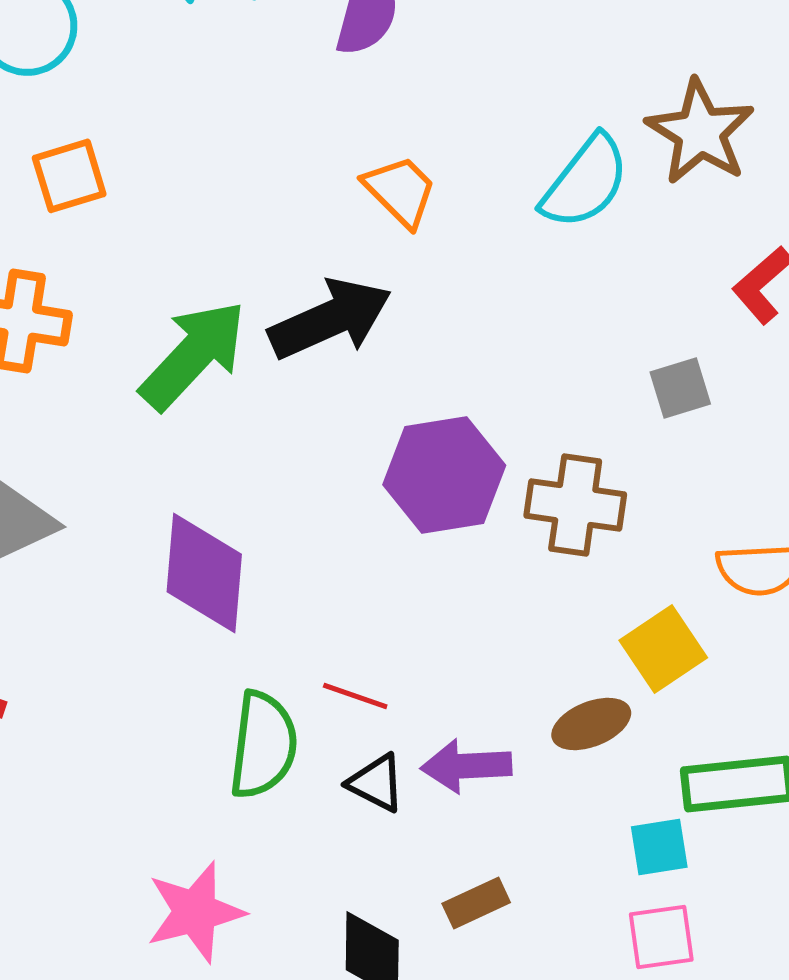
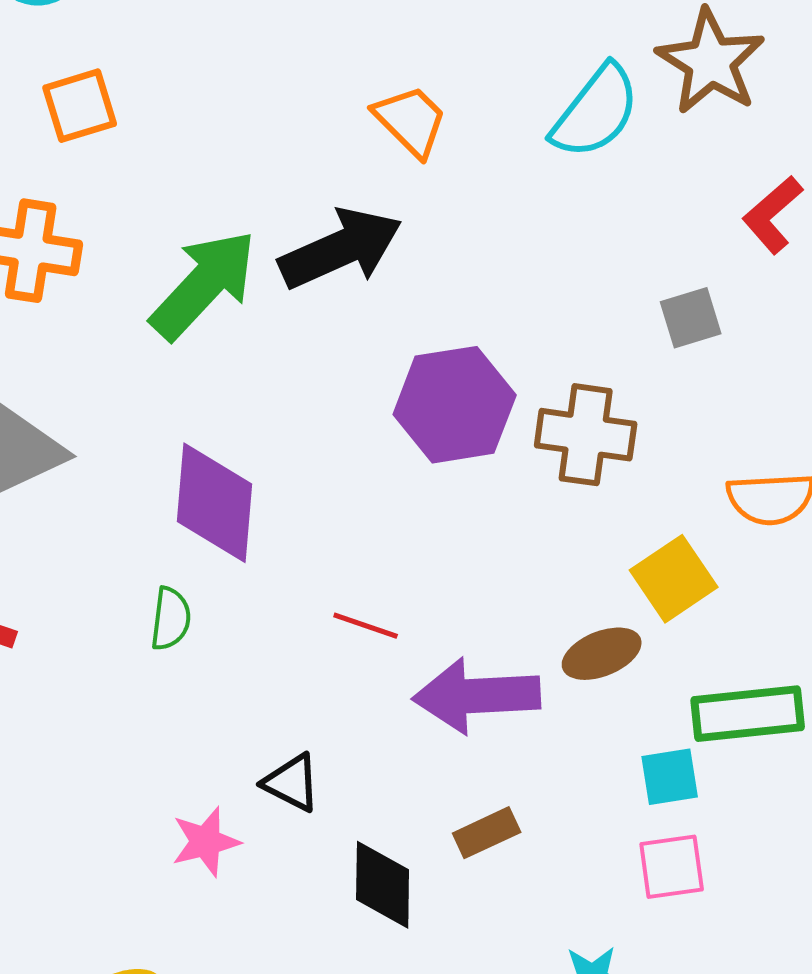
green semicircle: (263, 745) -> (171, 619), moved, size x0.6
purple arrow: (466, 766) -> (477, 696), size x1.4
black triangle: (376, 783) -> (292, 783), moved
pink star: (195, 912) -> (206, 842), size x0.7

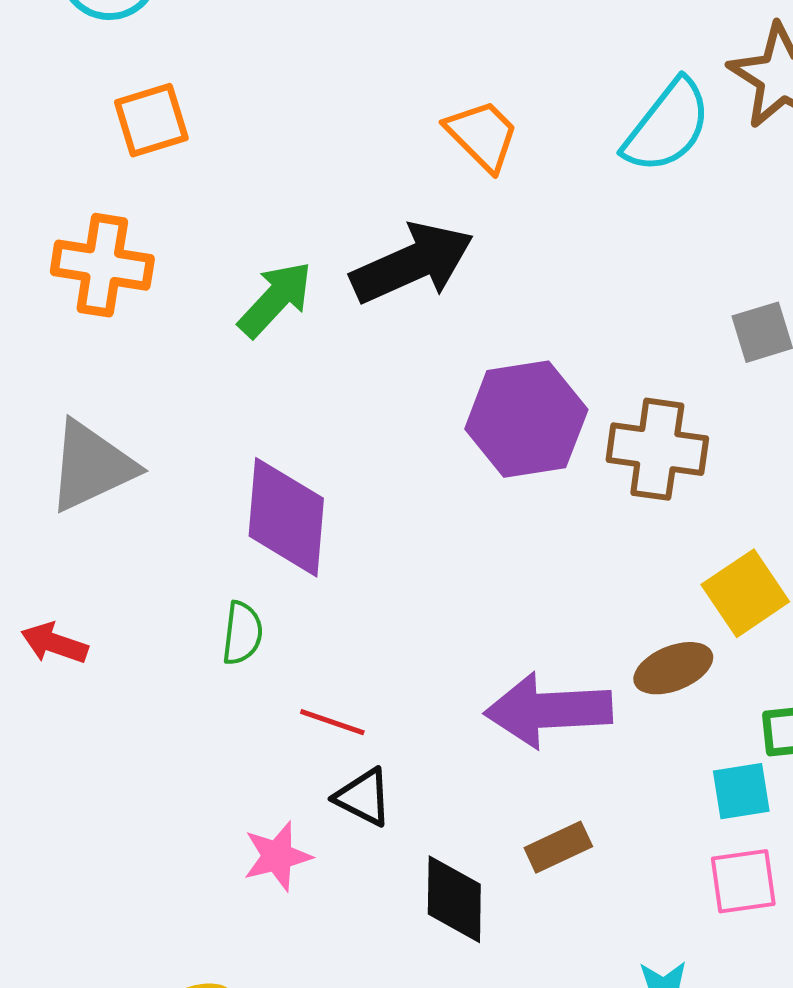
green arrow: (204, 285) -> (275, 299), size x0.7
red line: (366, 626) -> (332, 722), moved

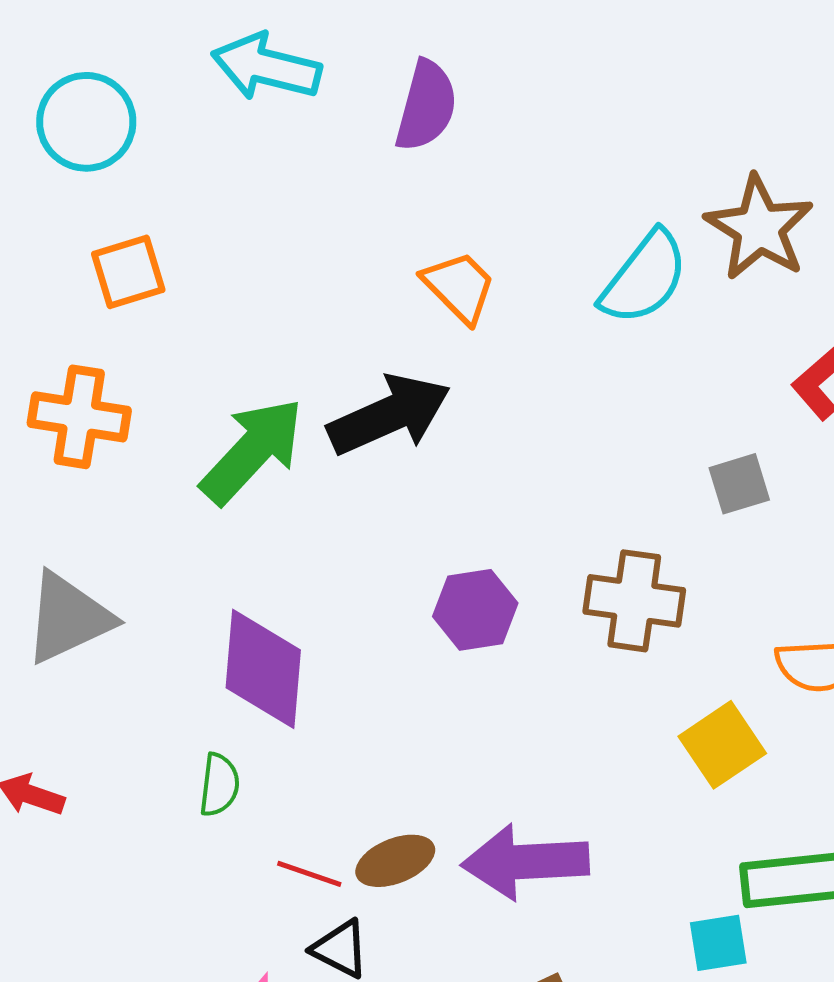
green arrow: (275, 299) -> (252, 451), size x1.4
purple hexagon: (526, 419) -> (475, 610), moved, size x0.7
brown ellipse: (673, 668) -> (395, 861), moved

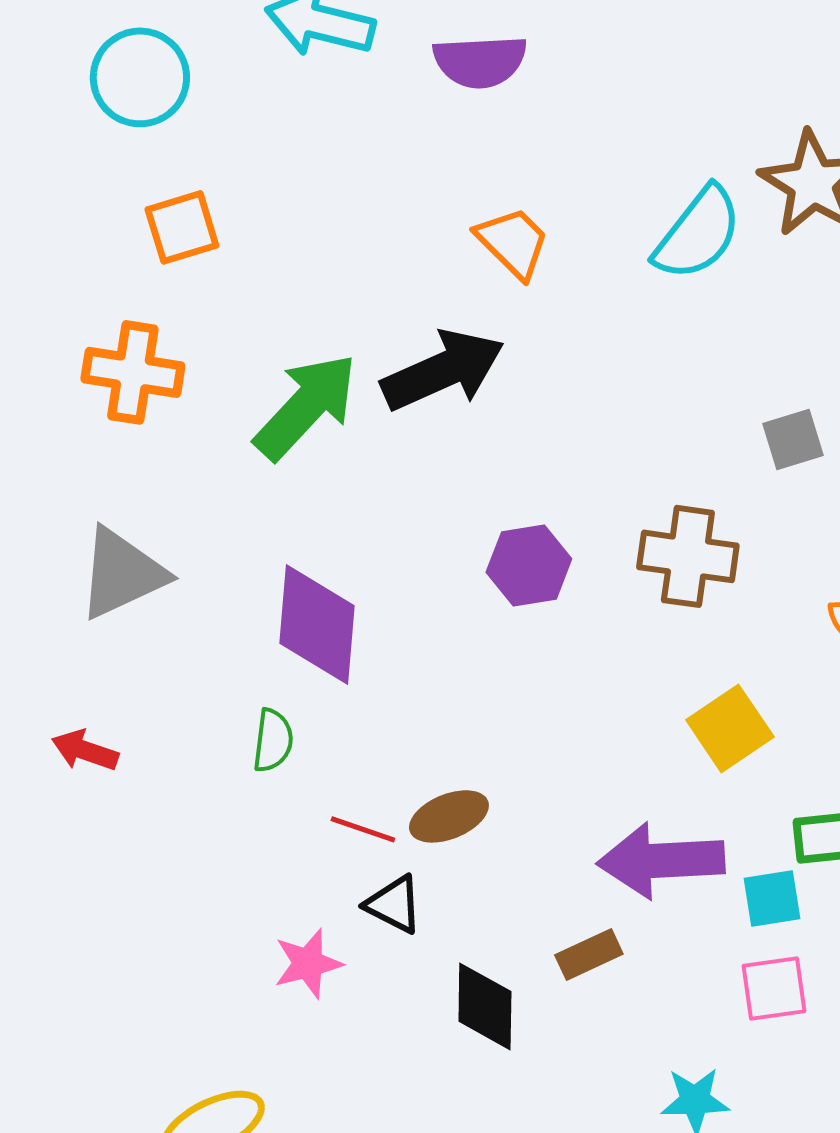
purple semicircle: (426, 106) -> (480, 61), turned 72
yellow square: (722, 745) -> (730, 728), moved
purple arrow: (525, 862) -> (661, 860), moved

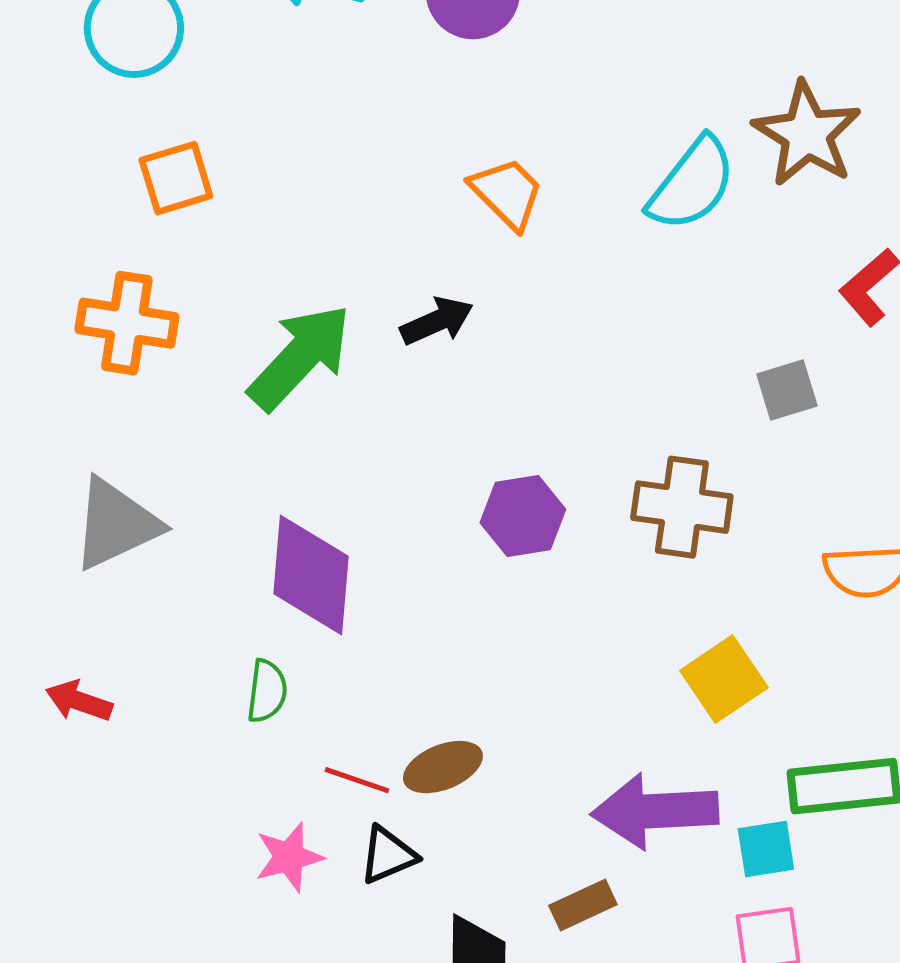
black arrow: (443, 370) -> (437, 321), size x0.6
black triangle: (394, 904) -> (388, 855), turned -50
pink star: (308, 963) -> (289, 857), moved

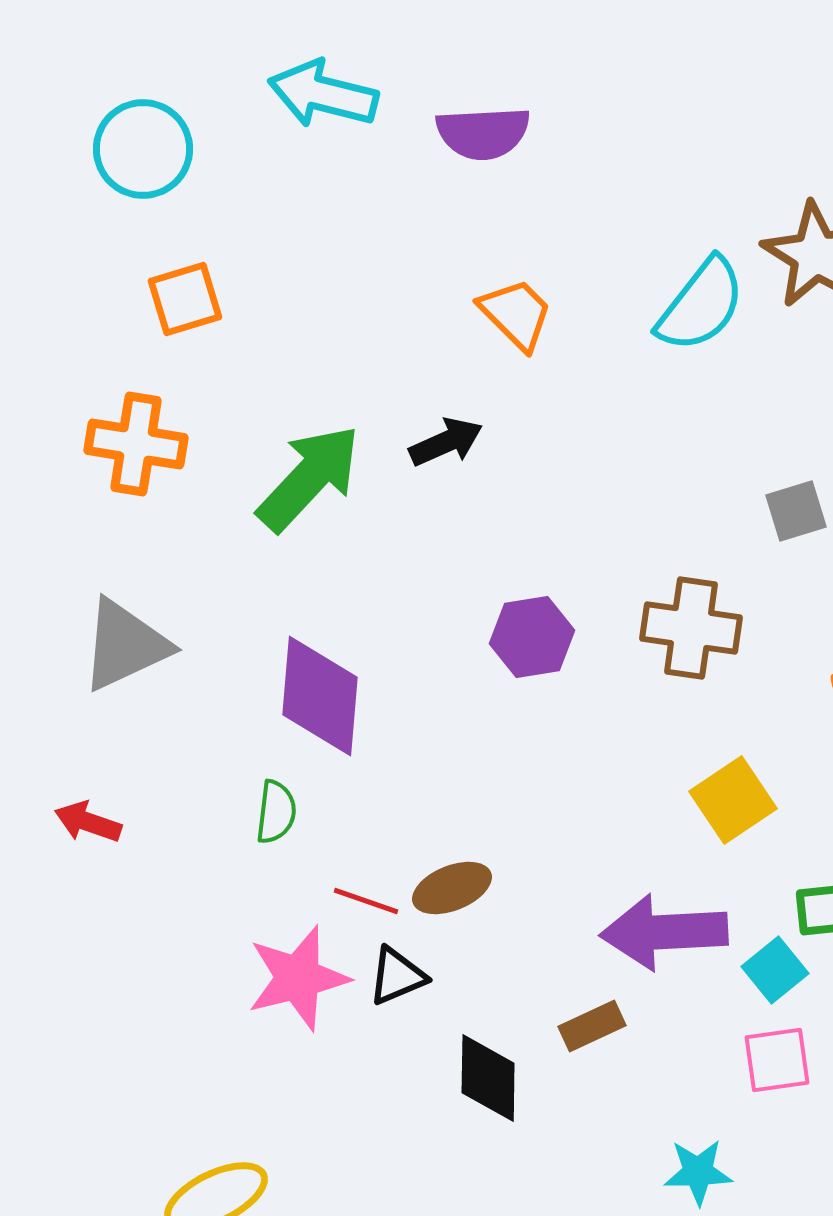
cyan square: (766, 849) -> (775, 970), turned -30
pink star: (289, 857) -> (298, 978), size x1.5

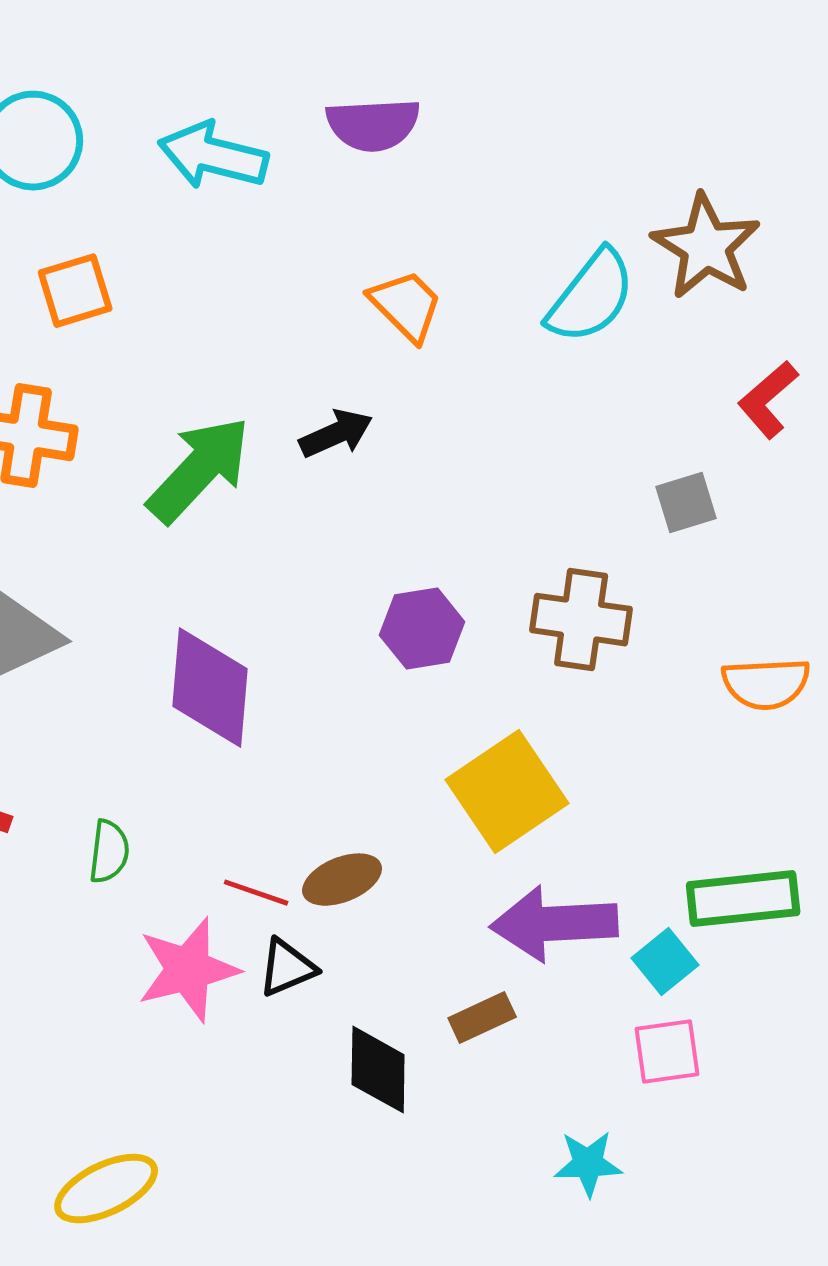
cyan arrow: (323, 94) -> (213, 156), moved
yellow square: (733, 800) -> (507, 792), moved, size x1.4
green semicircle: (276, 812) -> (109, 852), moved

